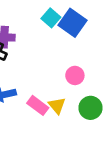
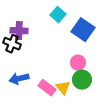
blue square: (73, 23) -> (83, 30), moved
green circle: (91, 108) -> (82, 80), moved

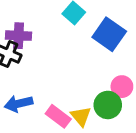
pink circle: (78, 63) -> (122, 87), moved

